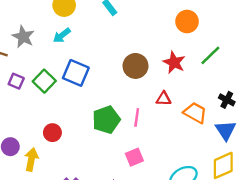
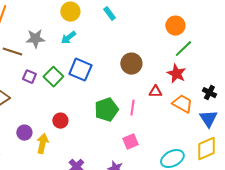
gray star: (23, 37) -> (35, 39), turned -30
green line: (210, 55) -> (183, 49), moved
red star: (174, 62) -> (176, 74), moved

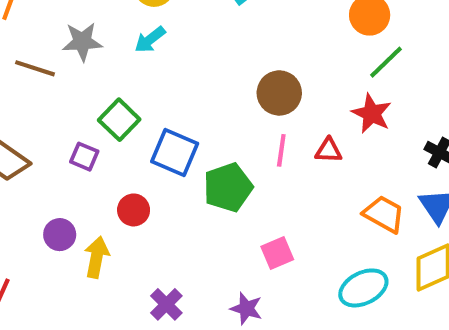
blue square: (80, 70) -> (175, 153), moved
purple square: (29, 77) -> (84, 157), moved
orange trapezoid: (182, 104) -> (384, 214), moved
pink line: (132, 108) -> (281, 150), moved

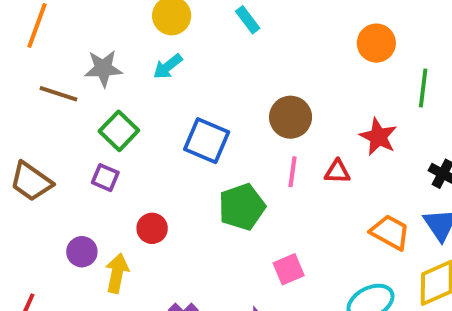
green line: (386, 62) -> (423, 88), moved, turned -39
green square: (119, 120) -> (119, 131), moved
blue square: (175, 153) -> (207, 141), moved

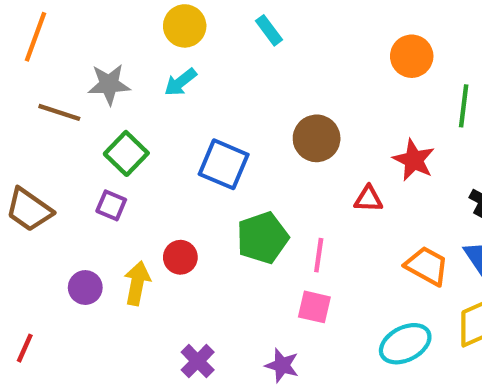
pink line: (292, 172) -> (319, 255), moved
red circle: (152, 228) -> (180, 257), moved
pink square: (289, 269) -> (314, 307), turned 36
yellow arrow: (117, 273) -> (137, 283), moved

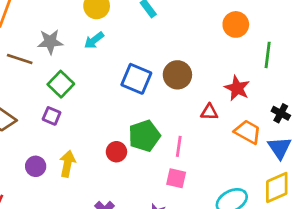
blue square: (224, 164) -> (136, 79), moved
red circle: (180, 257) -> (116, 152), moved
orange trapezoid: (427, 266) -> (248, 132), moved

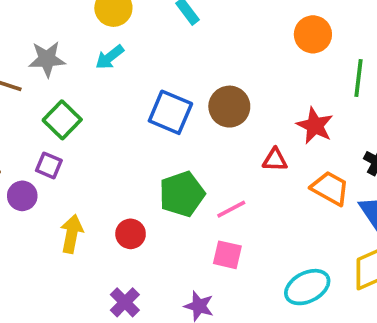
pink line: (179, 146) -> (231, 209), turned 54
red circle: (116, 152) -> (131, 234), moved
purple circle: (36, 166) -> (22, 196), moved

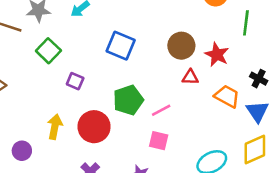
brown circle: (229, 107) -> (181, 46), moved
purple square: (49, 165) -> (75, 81), moved
purple circle: (22, 196) -> (22, 151), moved
red circle: (131, 234) -> (94, 127), size x1.6

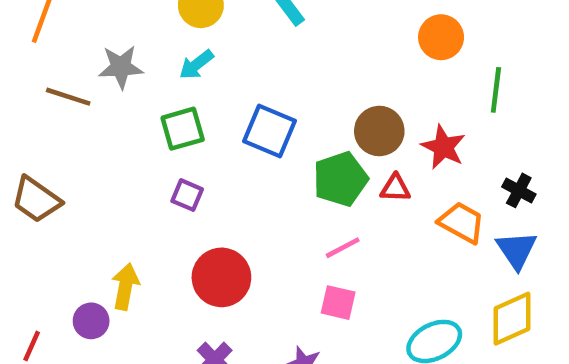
green square: (48, 51) -> (183, 129), moved, turned 30
green pentagon: (128, 100) -> (340, 179), moved
yellow arrow: (55, 127) -> (125, 287), moved

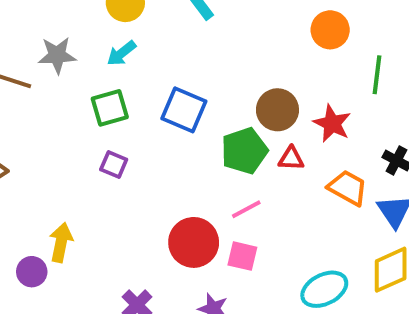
red circle: (221, 277) -> (194, 242), moved

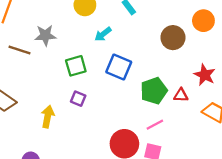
cyan arrow: (121, 53) -> (103, 34), moved
brown circle: (277, 110) -> (173, 38), moved
yellow arrow: (61, 242) -> (48, 117), moved

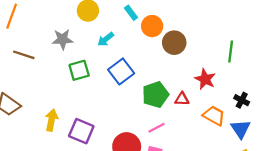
orange circle: (203, 21) -> (152, 26), moved
gray star: (45, 35) -> (63, 39), moved
blue square: (119, 67) -> (121, 71), turned 30
purple square: (78, 99) -> (81, 131), moved, size x1.6

